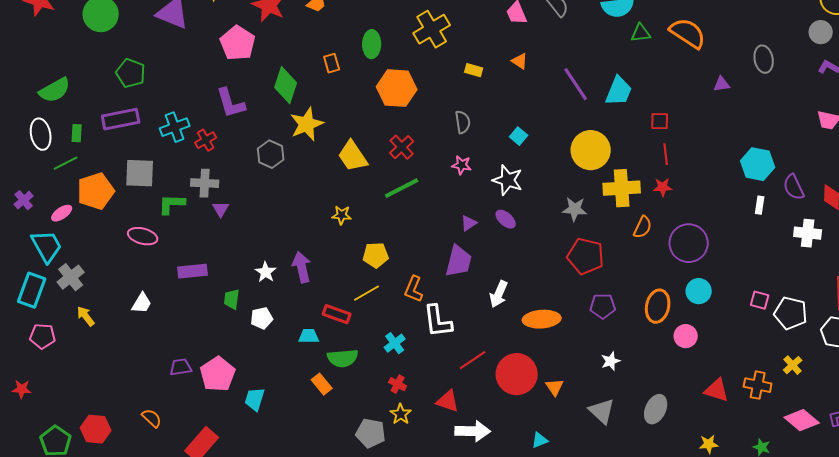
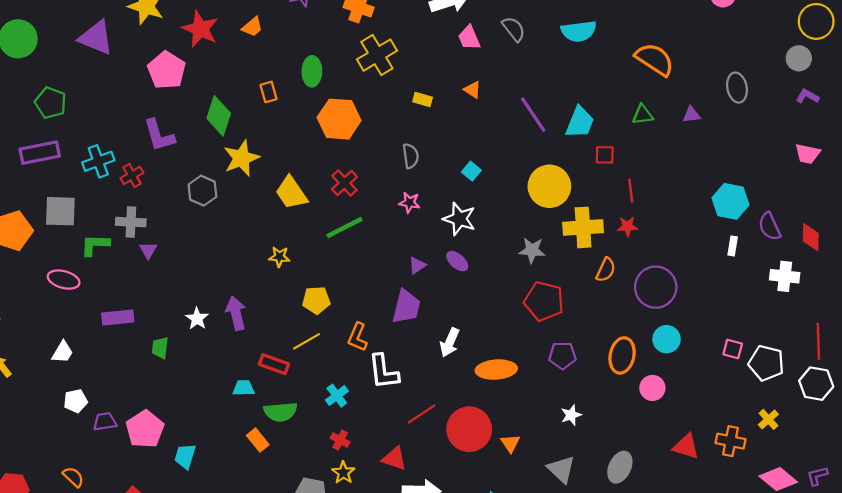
green triangle: (641, 33) -> (643, 115), moved
red square: (660, 121) -> (605, 155), moved
white pentagon: (262, 318) -> (76, 401), moved

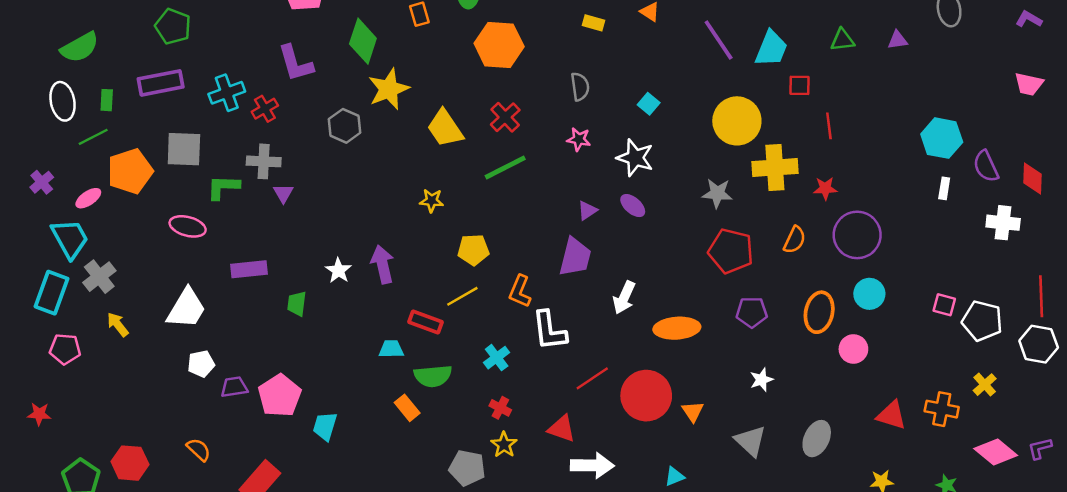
red star: (627, 226) -> (825, 188), moved
orange semicircle: (606, 270) -> (795, 240), moved
white trapezoid: (63, 352) -> (186, 309), size x1.6

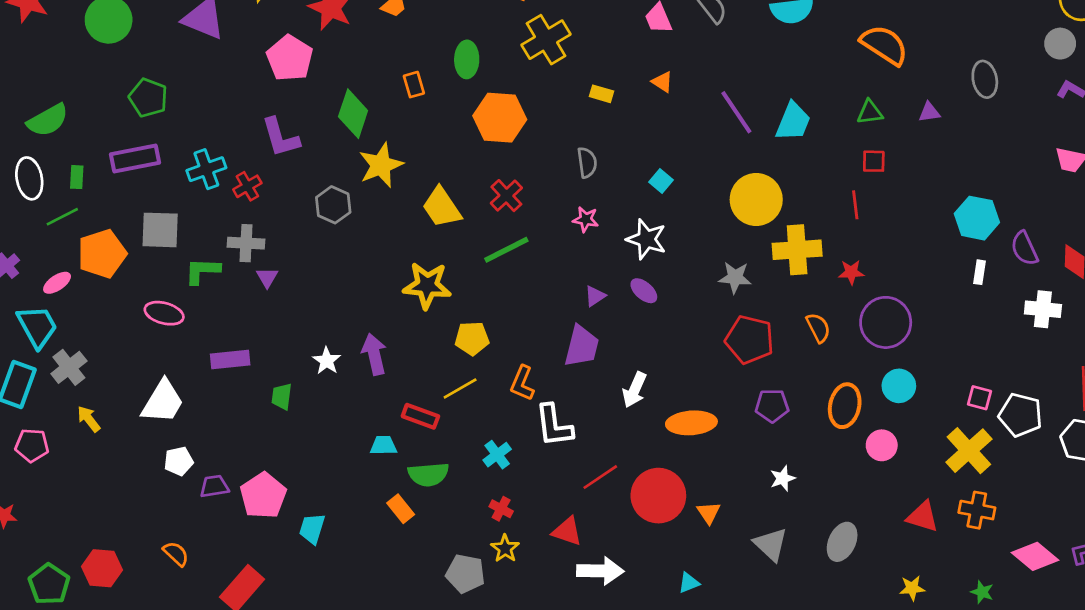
red square: (799, 85) -> (874, 161), moved
yellow star: (432, 201) -> (427, 285), size x1.8
orange semicircle: (795, 240) -> (818, 328), turned -52
yellow cross: (985, 385) -> (969, 451), moved, size x1.8

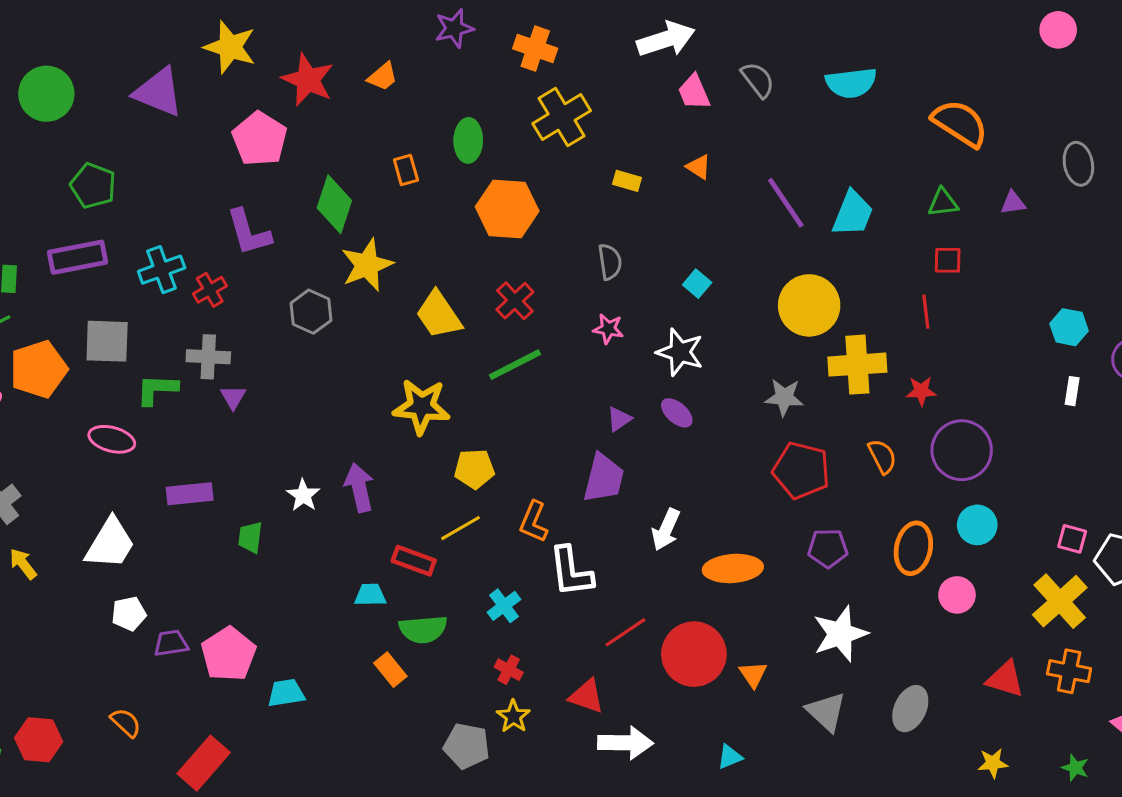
cyan hexagon: (977, 218) -> (1069, 327), size x0.7
white star: (783, 478) -> (840, 634), size x1.8
cyan trapezoid: (312, 529) -> (286, 693), turned 64

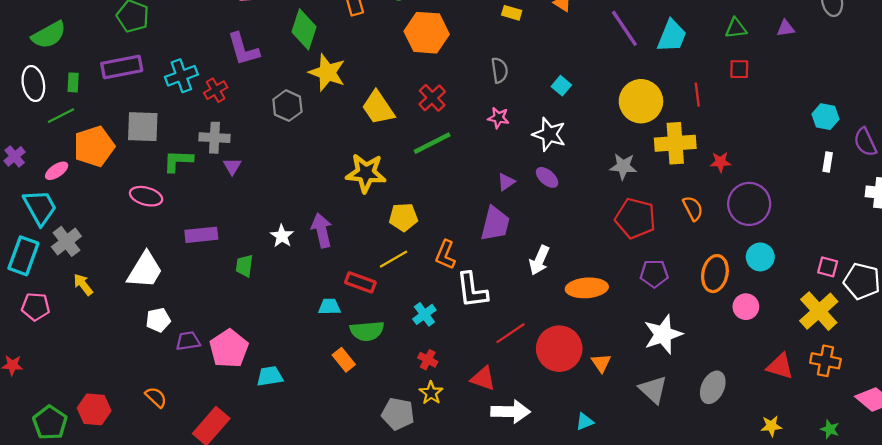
yellow star: (367, 265) -> (327, 72), turned -30
red line: (926, 312) -> (697, 95), moved

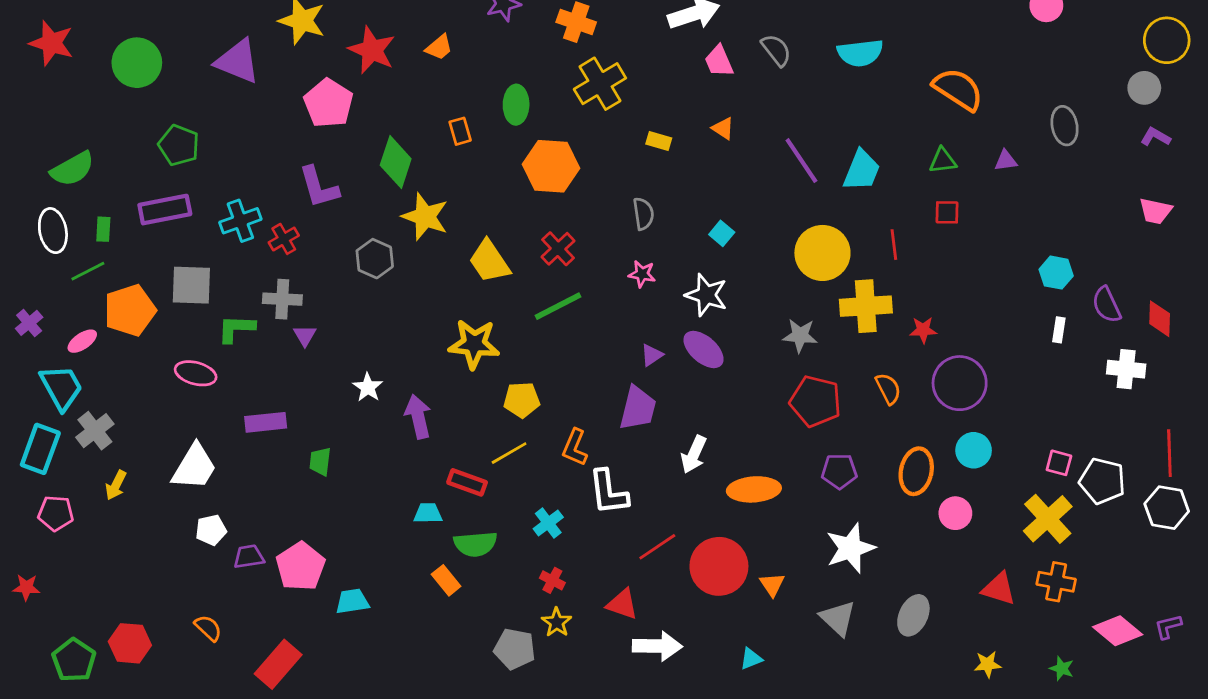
purple ellipse: (547, 177) -> (704, 350), size x1.4
white star: (282, 236) -> (368, 387), moved
yellow arrow: (83, 285) -> (116, 485), turned -115

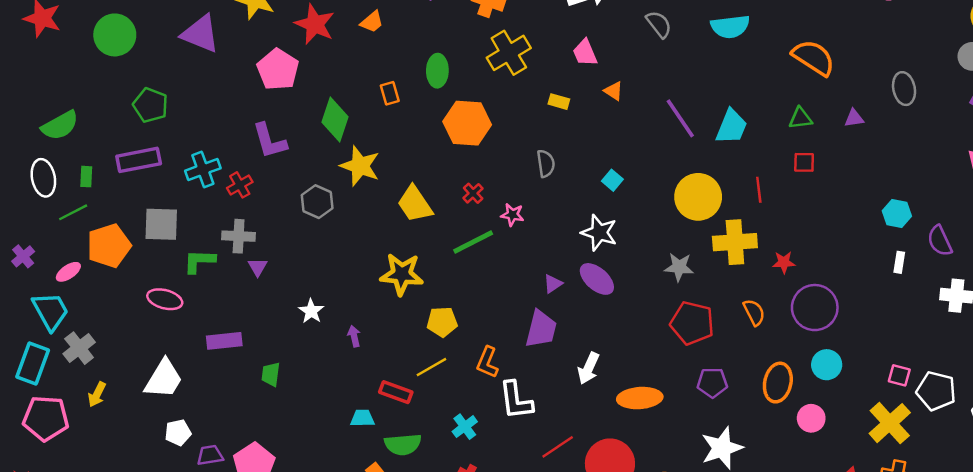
pink trapezoid: (719, 61) -> (585, 53), moved
red cross: (558, 249) -> (473, 193), size x0.7
pink star: (642, 274) -> (512, 215), moved
purple arrow: (418, 417) -> (354, 336), size x0.6
pink pentagon: (56, 513) -> (46, 418), size x1.5

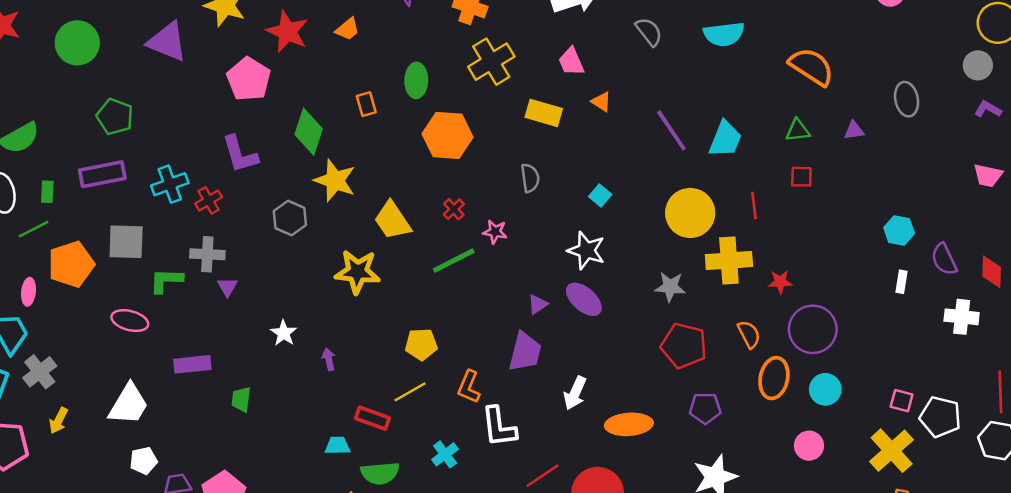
yellow rectangle: (559, 102) -> (544, 113), size x1.6
pink ellipse: (68, 272) -> (28, 292), turned -50
yellow star: (402, 274) -> (357, 272), moved
orange ellipse: (778, 383) -> (774, 378), moved

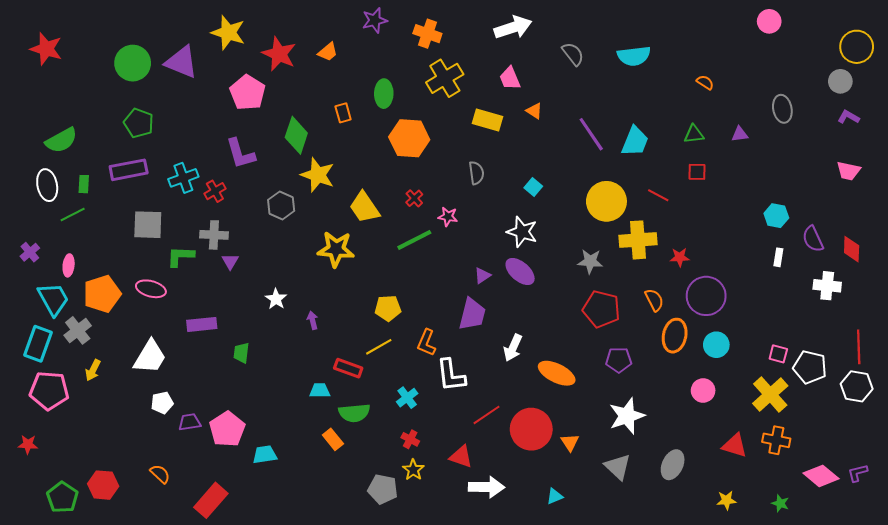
green circle: (77, 43) -> (133, 63), moved
orange semicircle: (811, 67) -> (705, 82), size x0.5
red line: (754, 205) -> (658, 195), turned -55
orange pentagon: (71, 264) -> (102, 294), moved
orange ellipse: (629, 424) -> (557, 373), turned 30

